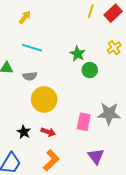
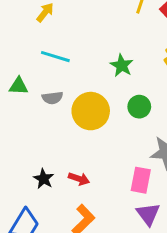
green circle: (90, 70) -> (139, 107), moved
yellow circle: (44, 99) -> (91, 111), moved
pink rectangle: (84, 122) -> (141, 180), moved

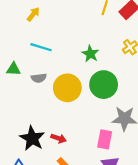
green circle: (139, 107) -> (104, 85), size x1.6
black star: (44, 179) -> (32, 138), size x1.6

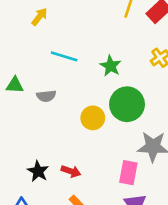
cyan line: (41, 47) -> (64, 56), moved
yellow circle: (67, 88) -> (93, 118), moved, size x0.7
black star: (32, 138) -> (38, 171), size x0.7

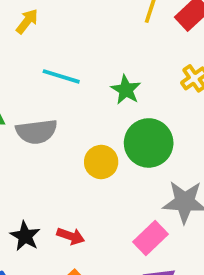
gray semicircle: (46, 96) -> (36, 132), size x1.5
pink rectangle: (128, 173) -> (151, 238), turned 35

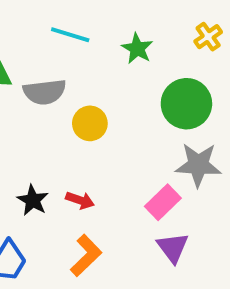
green circle: (149, 143) -> (186, 104), moved
yellow circle: (101, 162) -> (90, 123), moved

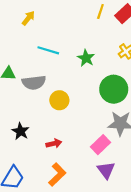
black star: (33, 200) -> (21, 131), moved
red arrow: (80, 200) -> (54, 144), turned -32

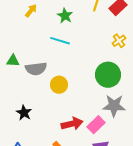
cyan line: (48, 50) -> (60, 41), moved
green star: (86, 58) -> (65, 16), moved
red arrow: (54, 144) -> (72, 124), moved, size x1.5

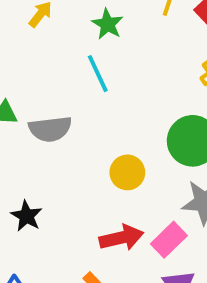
cyan line: (60, 41) -> (98, 74), turned 48
yellow circle: (59, 85) -> (127, 172), moved

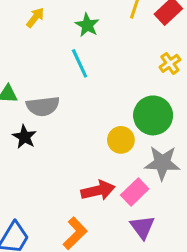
yellow circle: (127, 172) -> (121, 140), moved
black star: (26, 216) -> (25, 137), moved

